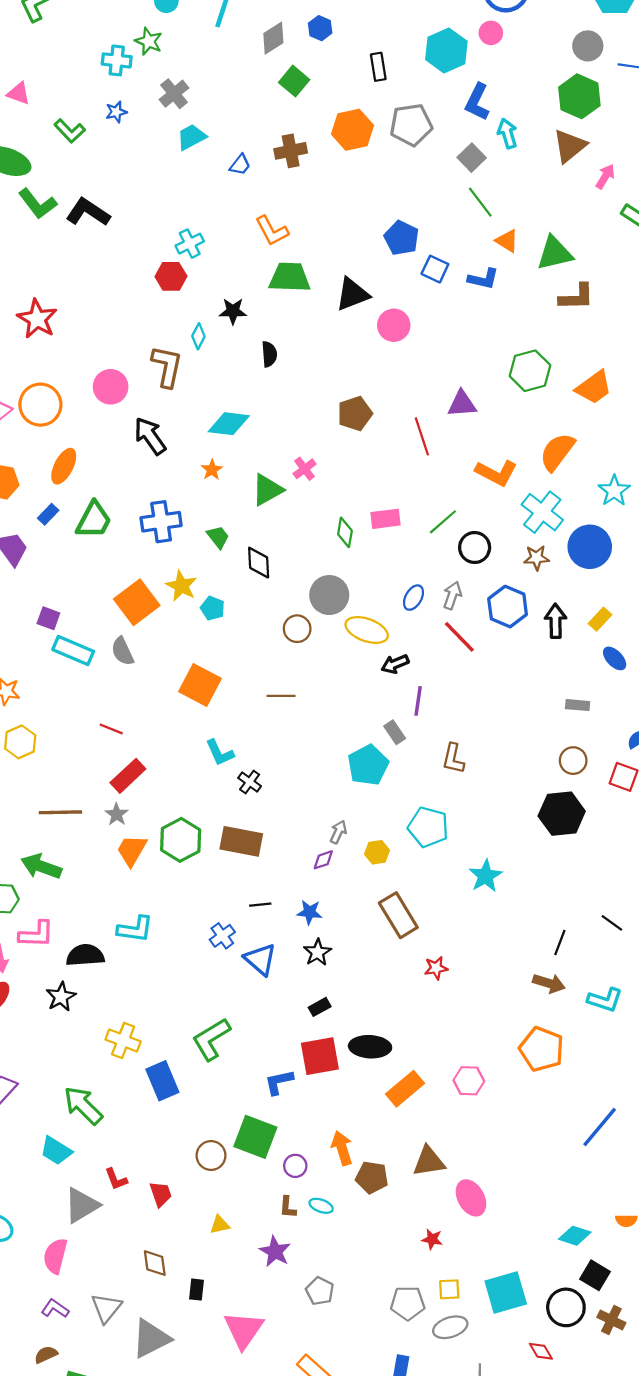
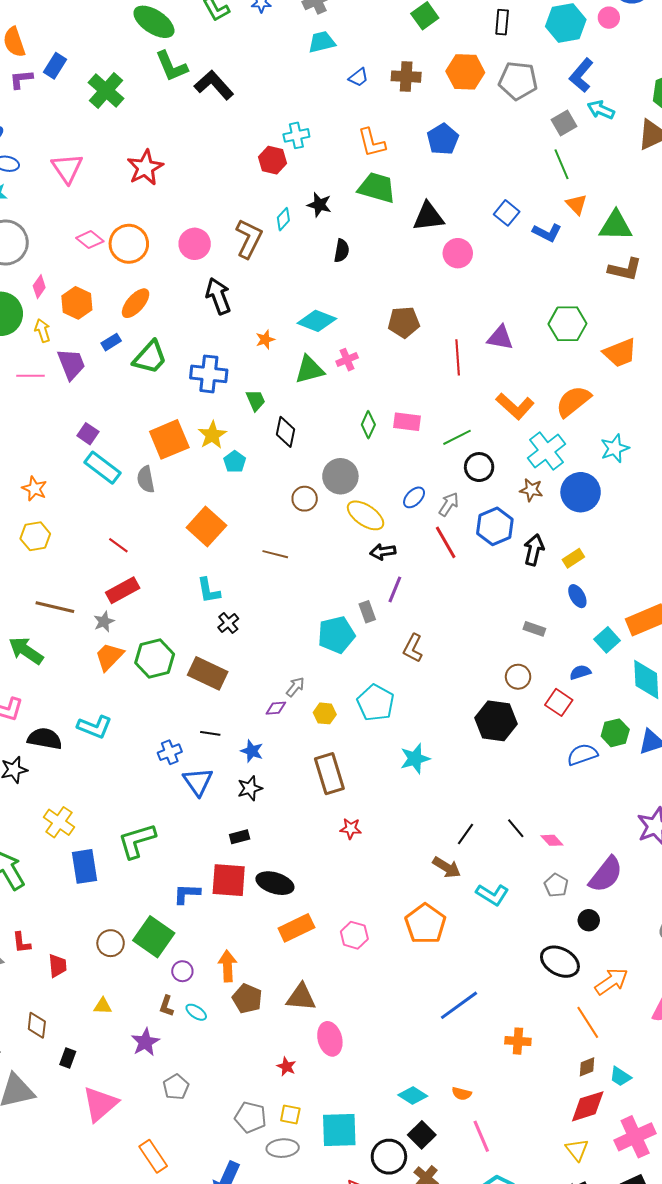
cyan arrow: (507, 133) -> (601, 110), turned -64
blue pentagon: (401, 238) -> (443, 139), moved
cyan diamond: (229, 424) -> (317, 321), moved

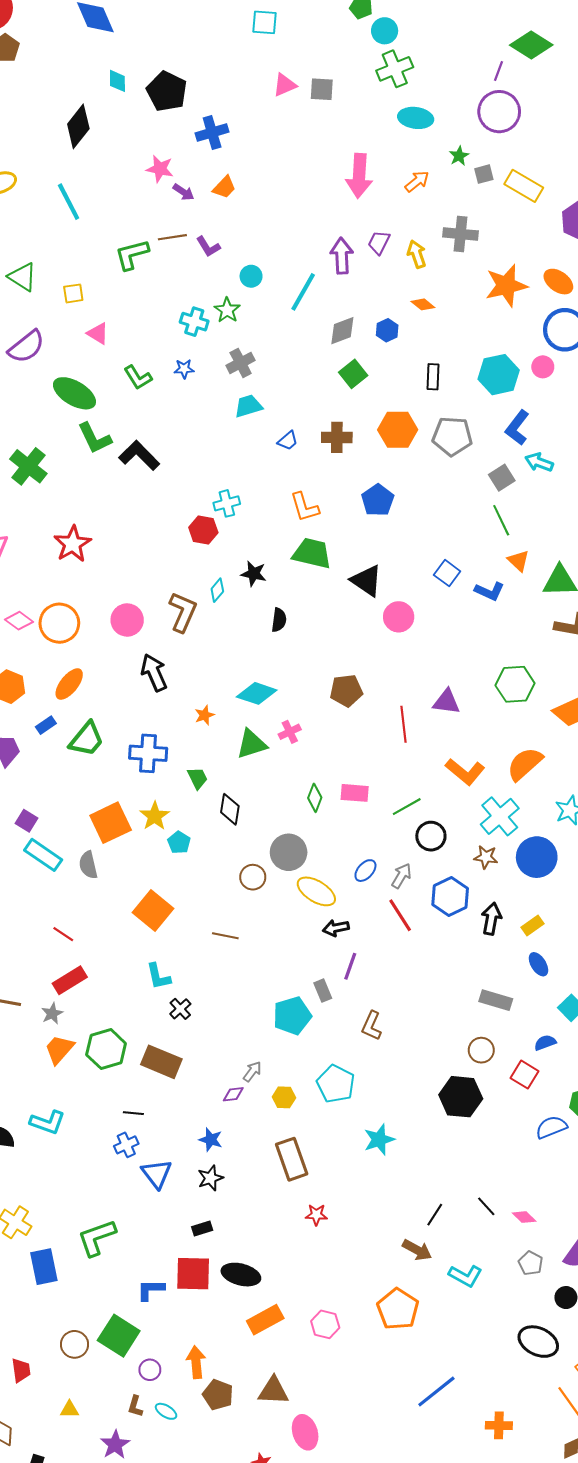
black triangle: (428, 217) -> (367, 581), turned 44
gray rectangle: (534, 629) -> (496, 1000), size x1.4
black line: (210, 733) -> (133, 1113), moved

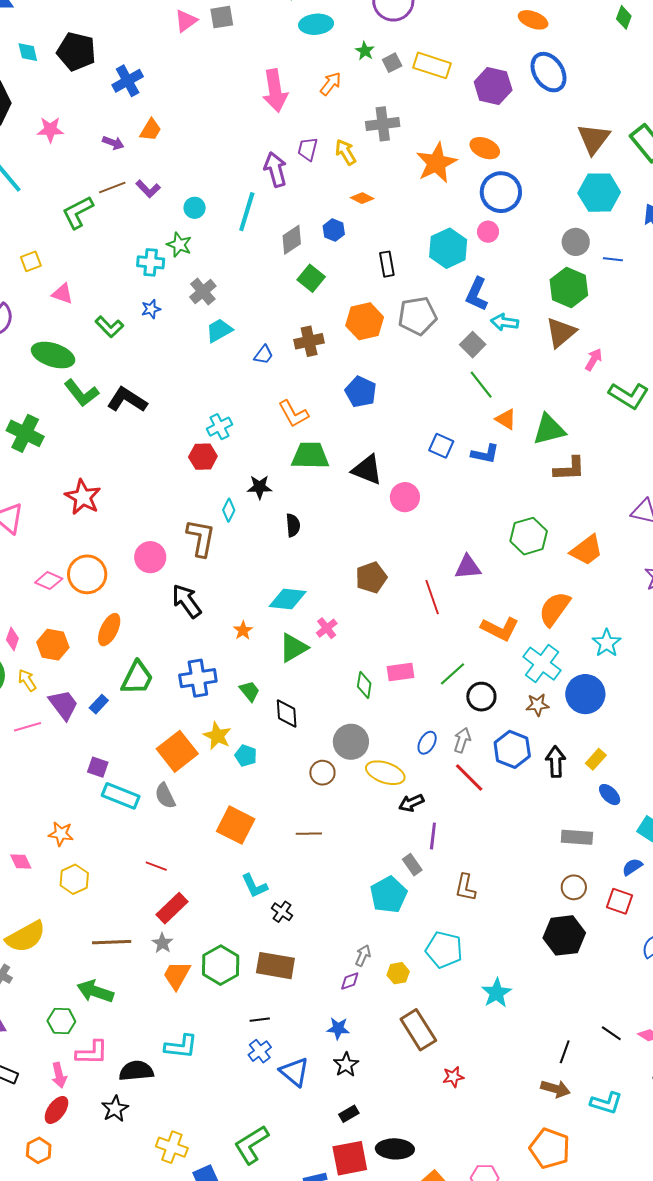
pink star: (160, 169) -> (50, 130), moved
blue rectangle: (46, 725) -> (99, 704), moved

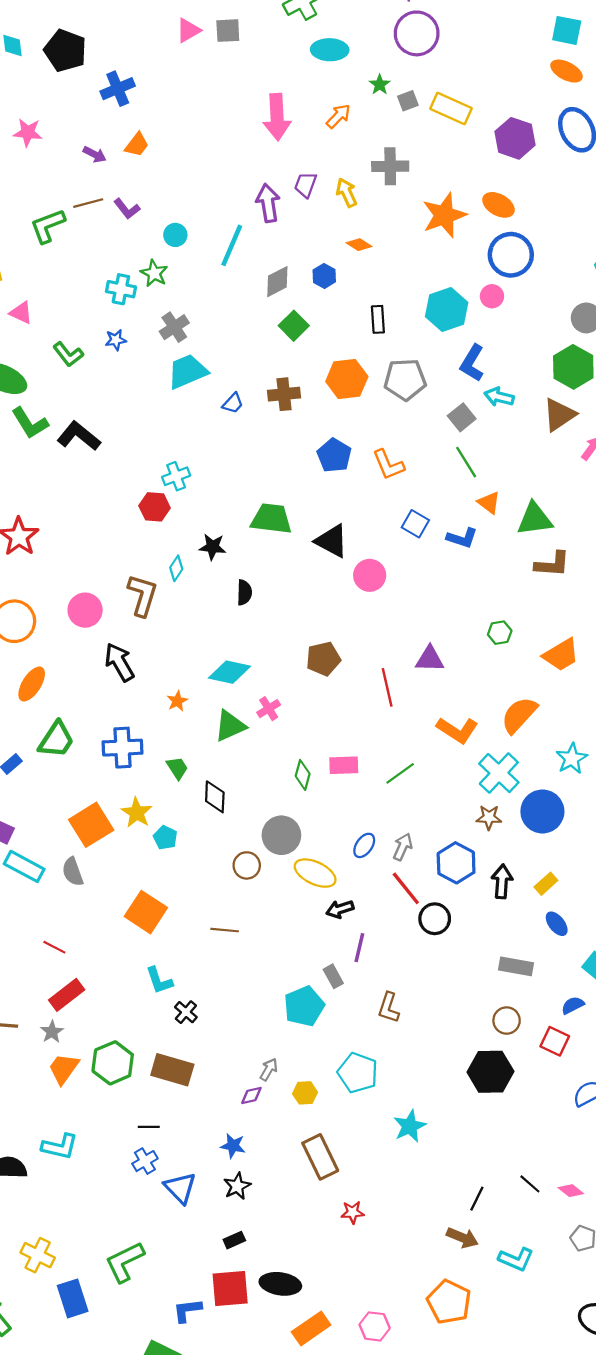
cyan trapezoid: (219, 330) -> (187, 371), size x1.4
orange L-shape: (293, 414) -> (388, 465), moved
green hexagon: (529, 536) -> (500, 633), size x0.6
black circle: (481, 697) -> (435, 919), moved

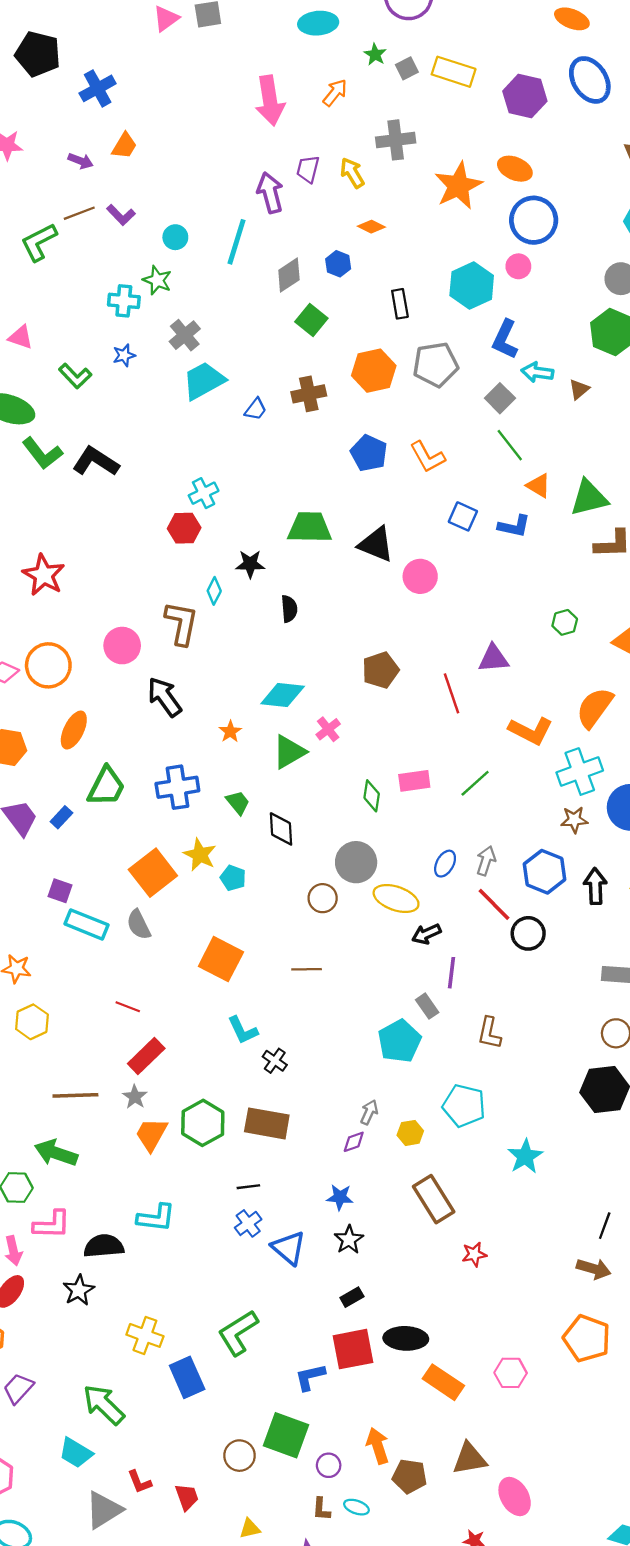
brown triangle: (559, 415) -> (579, 389), moved, size x0.6
cyan cross: (499, 773) -> (580, 772), turned 33
orange rectangle: (311, 1328) -> (443, 1382), turned 75

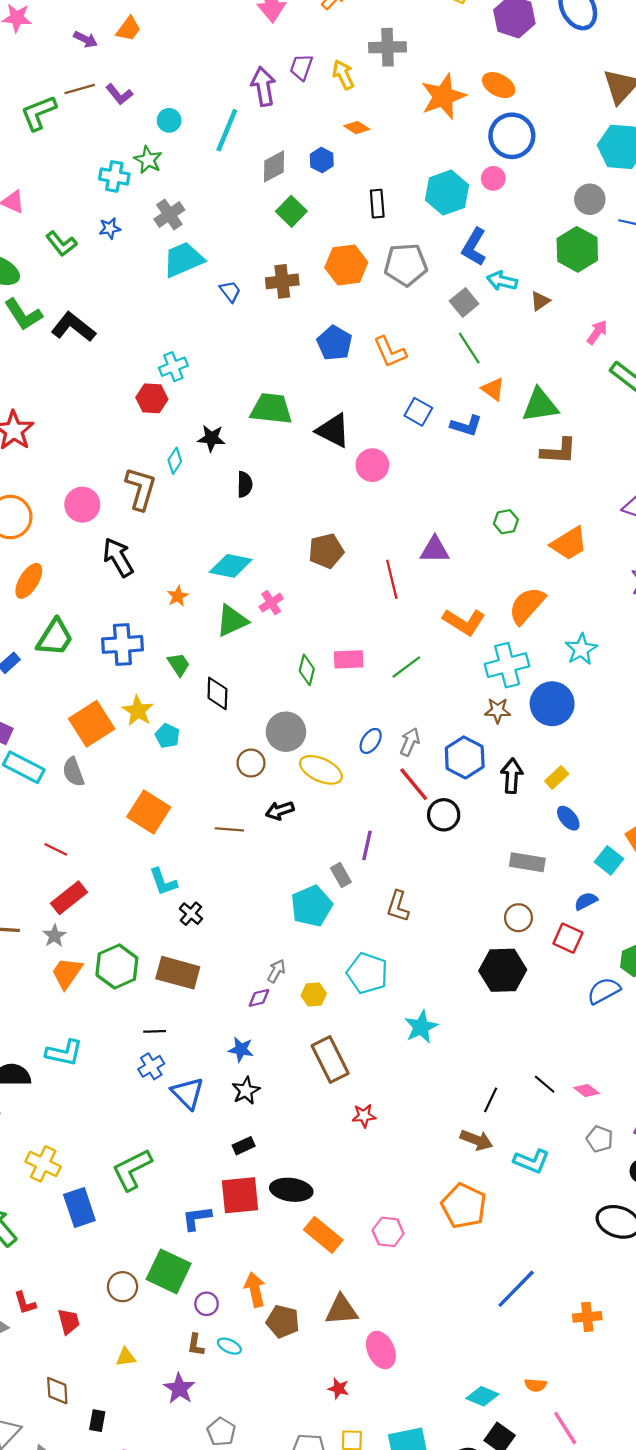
blue trapezoid: (256, 409) -> (230, 291), turned -80
black arrow: (426, 934) -> (280, 811), moved

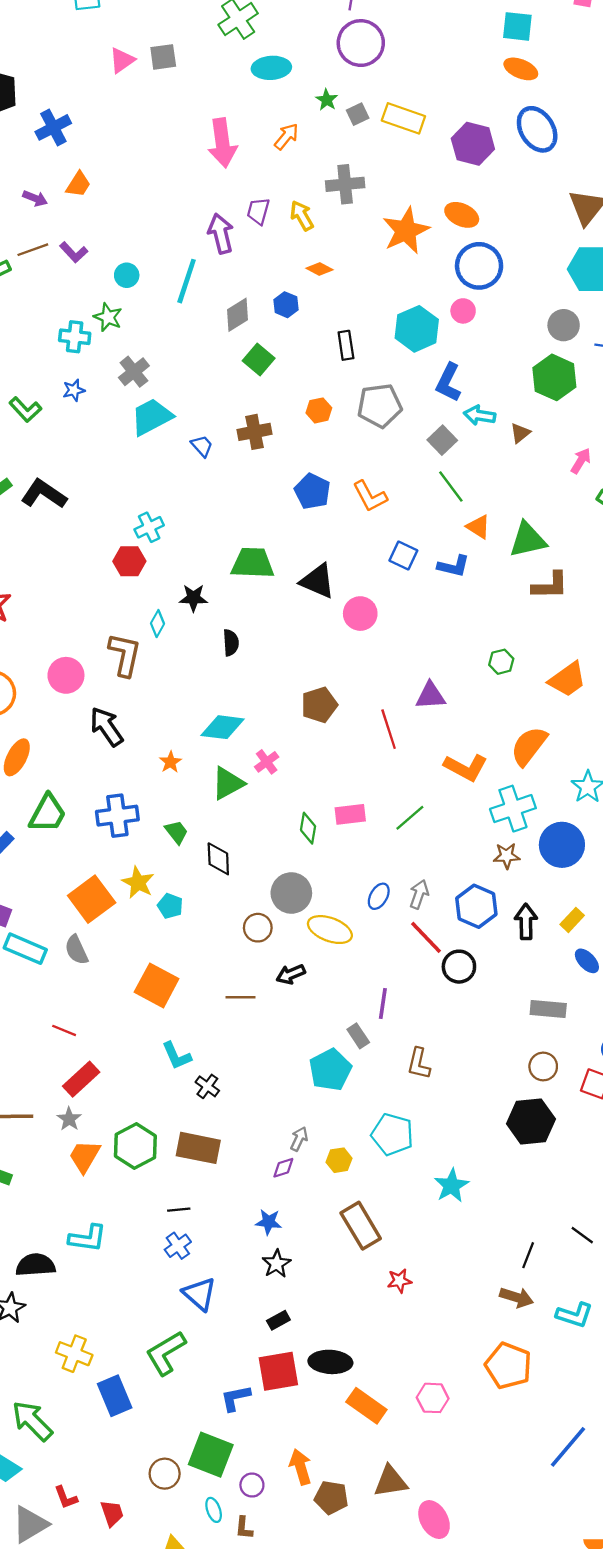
orange hexagon: (346, 265) -> (319, 410), size x0.6
blue triangle: (188, 1093) -> (199, 1294), moved
cyan ellipse: (229, 1346) -> (214, 1510), moved, turned 50

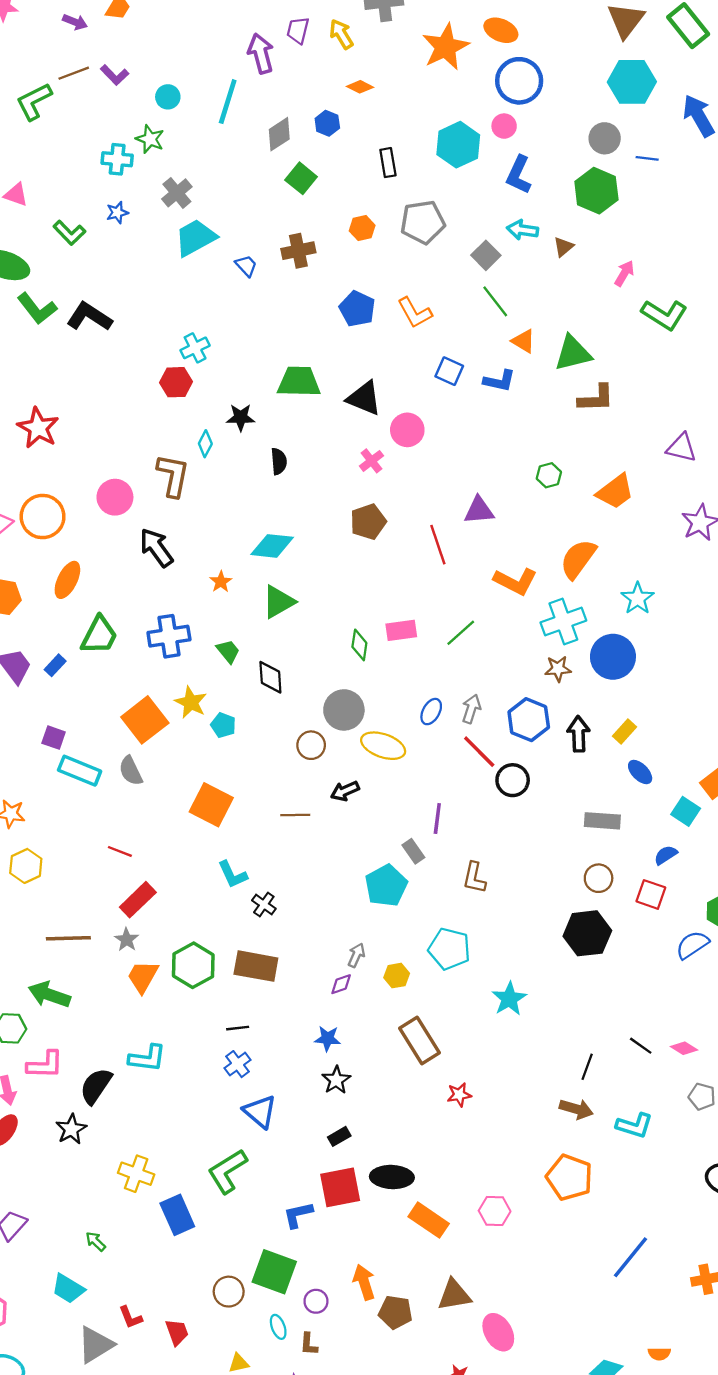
blue L-shape: (448, 382) -> (519, 175), moved
pink cross: (267, 762) -> (371, 461), moved
black semicircle: (36, 1265) -> (96, 1086), turned -51
green arrow: (32, 1421) -> (96, 1241), size x0.5

